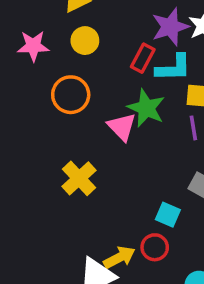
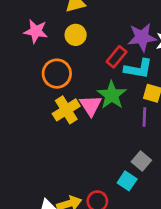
yellow cross: (79, 178) -> (66, 110), moved
cyan square: (168, 215) -> (127, 181), moved

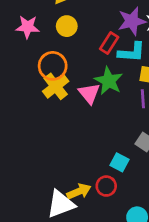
yellow cross: (66, 110) -> (56, 86), moved
cyan square: (127, 181) -> (120, 162), moved

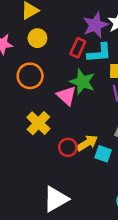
yellow cross: (56, 86) -> (38, 123), moved
red circle: (106, 186) -> (68, 147), moved
yellow arrow: (79, 191) -> (87, 143), moved

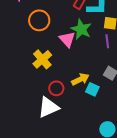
red circle: (68, 147) -> (56, 88), moved
white triangle: (56, 199) -> (48, 107), moved

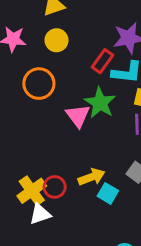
yellow cross: (42, 59) -> (32, 191), moved
white triangle: (48, 107) -> (40, 214), size x0.7

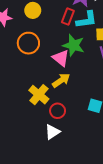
yellow arrow: (92, 177) -> (61, 80), moved
yellow cross: (32, 191) -> (39, 95), moved

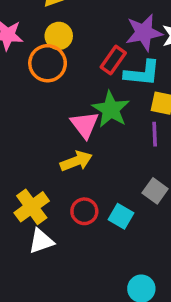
orange circle: (28, 43) -> (48, 63), moved
yellow cross: (39, 95) -> (32, 207), moved
red circle: (58, 111) -> (84, 211), moved

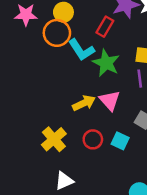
cyan L-shape: (142, 73) -> (81, 50), moved, turned 56
pink triangle: (85, 125) -> (110, 101), moved
white triangle: (41, 241) -> (64, 181), moved

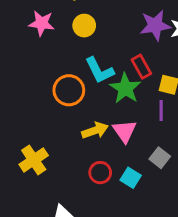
red rectangle: (105, 27) -> (141, 67), moved, turned -66
orange circle: (57, 33) -> (69, 90), moved
yellow cross: (54, 139) -> (34, 160), moved

